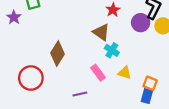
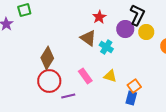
cyan cross: (112, 50) -> (106, 47), moved
red circle: (31, 78) -> (49, 81), moved
orange square: (150, 83) -> (134, 86), turned 32

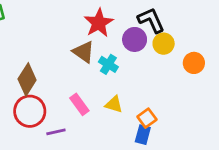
black L-shape: (137, 15) -> (151, 20), turned -50
red star: (99, 17) -> (99, 23), size x1.5

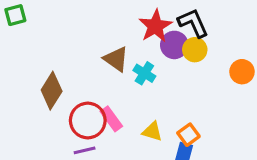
red star: (99, 23) -> (155, 26), moved
yellow circle: (164, 44) -> (195, 50), moved
yellow triangle: (114, 104) -> (152, 132), moved
red circle: (30, 111) -> (88, 120), moved

